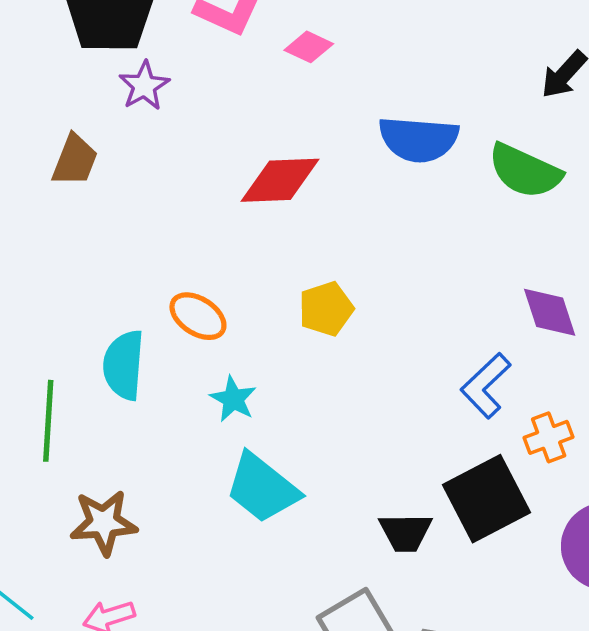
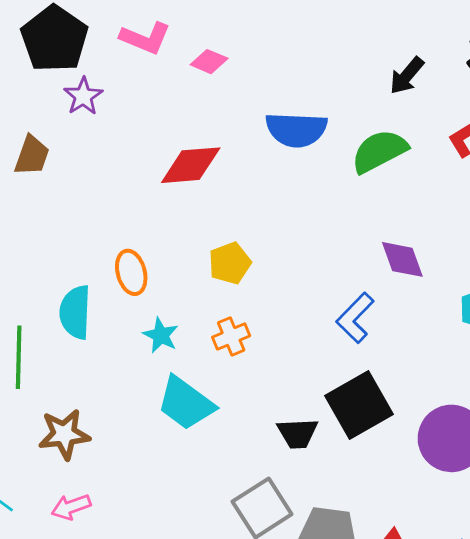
green semicircle: (525, 171) -> (379, 151), turned 130
orange ellipse: (198, 316) -> (131, 272), turned 45
orange cross: (549, 437) -> (231, 336), moved

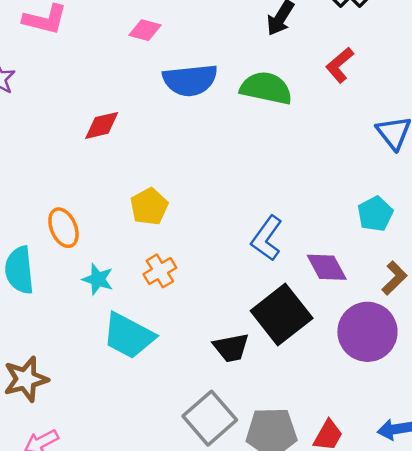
pink diamond: (209, 62) -> (145, 30), moved
green semicircle: (379, 151) -> (266, 88), turned 48
red diamond: (191, 165) -> (102, 125), size x0.7
purple diamond: (402, 259) -> (327, 267), moved

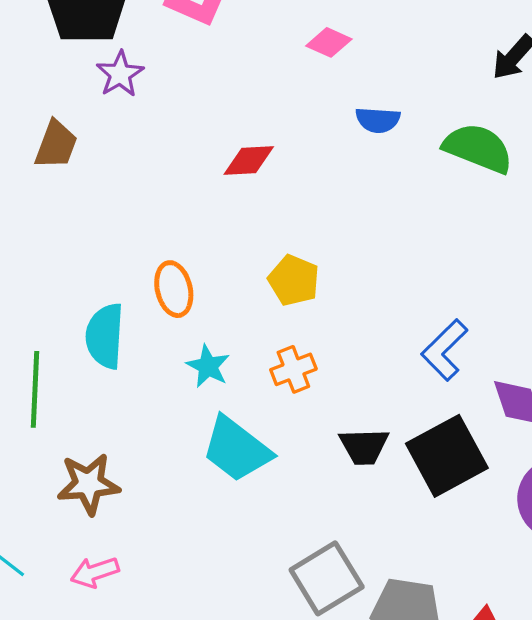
blue semicircle: (190, 80) -> (378, 120), size x0.6
yellow pentagon: (149, 207) -> (294, 280), turned -30
black trapezoid: (231, 348) -> (364, 446), moved

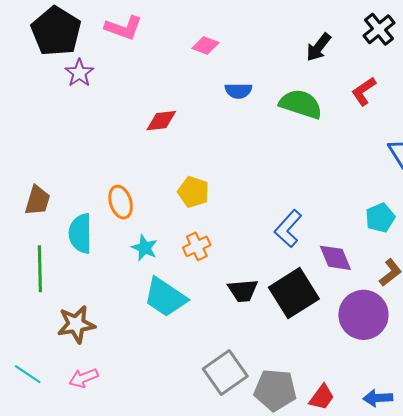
brown trapezoid: (56, 145) -> (38, 200), moved

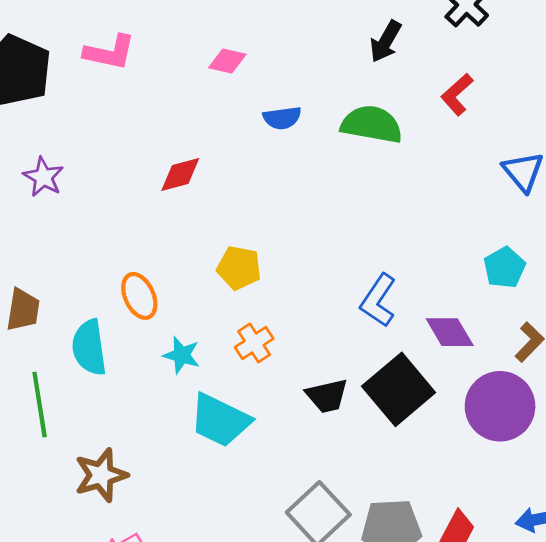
purple star: (79, 73) -> (43, 177), moved

